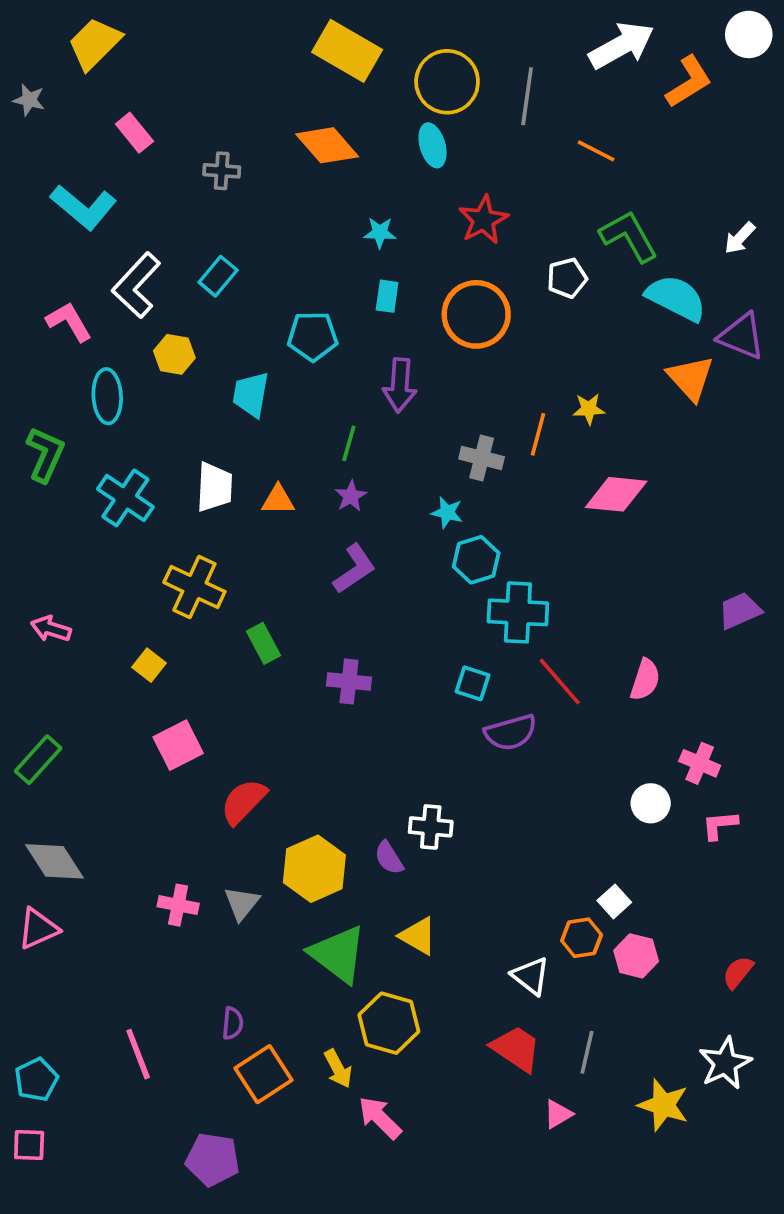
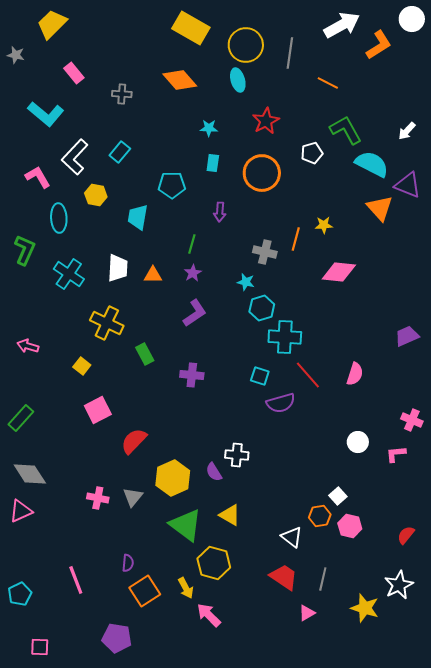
purple arrow: (400, 385) -> (220, 212), size x0.7
pink cross: (700, 763) -> (412, 420), moved
pink square: (29, 1145) -> (40, 647), moved

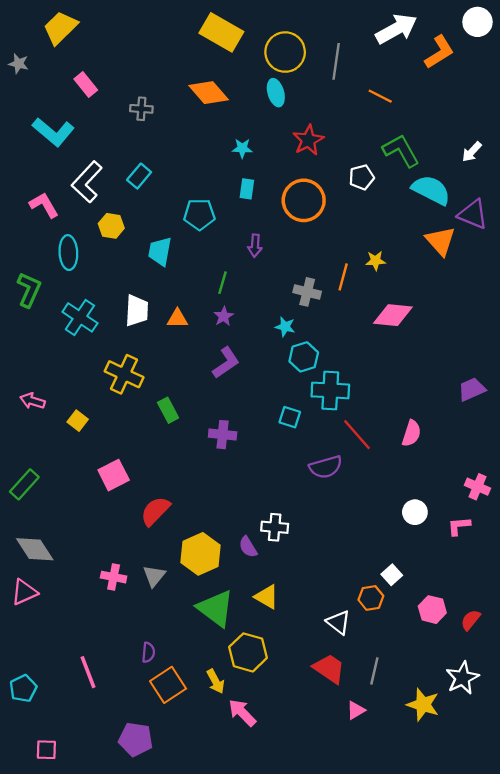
yellow square: (82, 366) -> (78, 421), moved
cyan square: (260, 376) -> (290, 417), moved
pink hexagon: (350, 526) -> (432, 610), moved

